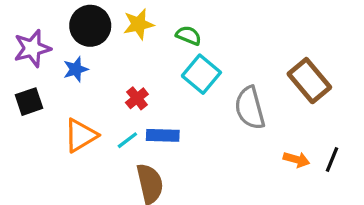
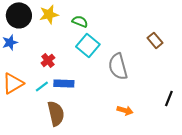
brown rectangle: (309, 81) -> (155, 40), moved, size x0.6
orange arrow: (296, 160) -> (125, 110), moved

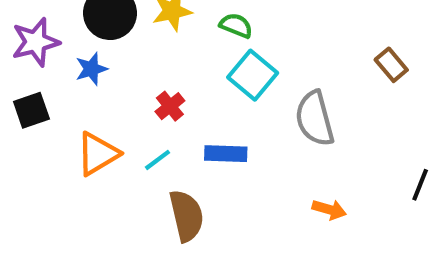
blue rectangle: (64, 83) -> (226, 154), moved

